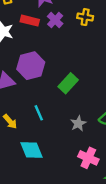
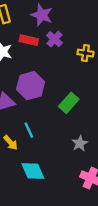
yellow cross: (85, 17) -> (85, 53), moved
cyan line: (39, 113) -> (29, 130), moved

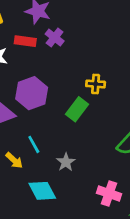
yellow cross: (85, 53) -> (96, 84), moved
gray star: (80, 143) -> (66, 162), moved

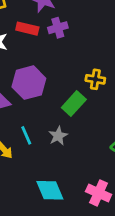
purple cross: (55, 38) -> (58, 28), turned 30
gray star: (66, 162) -> (58, 136), moved
cyan diamond: (42, 191) -> (50, 190), moved

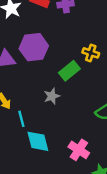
cyan line: (26, 135) -> (21, 119), moved

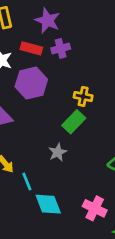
purple hexagon: (34, 47) -> (31, 83), moved
yellow cross: (91, 53) -> (83, 96), moved

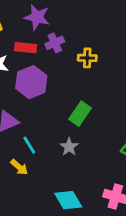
yellow cross: (83, 96) -> (87, 58), moved
cyan line: (27, 181) -> (29, 145), moved

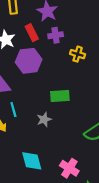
red rectangle: (26, 48) -> (32, 33), turned 42
green rectangle: (80, 114) -> (60, 96), turned 36

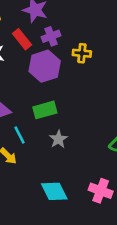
purple hexagon: (29, 61) -> (45, 66), moved
green rectangle: (60, 96) -> (45, 110), moved

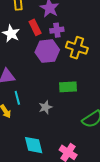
yellow cross: (82, 53) -> (77, 48), size x1.5
green rectangle: (45, 110) -> (68, 87), moved

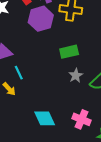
gray star: (45, 107) -> (76, 76), moved

